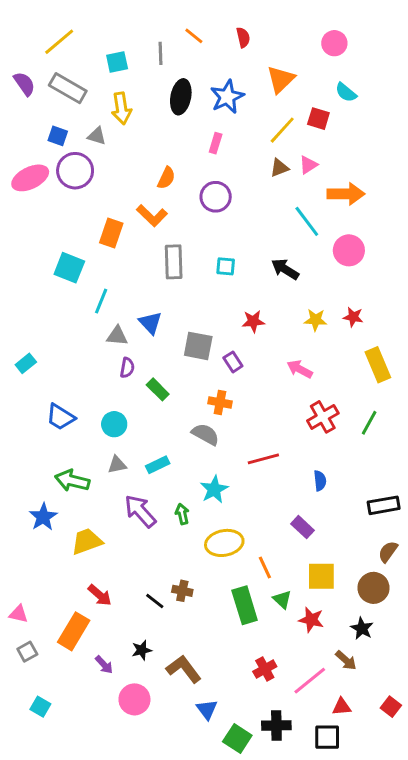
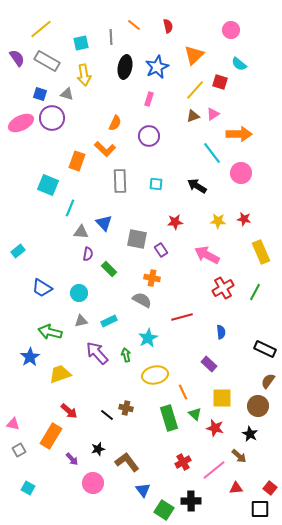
pink arrow: (300, 369) -> (207, 255), size x1.4
black rectangle: (384, 505) -> (265, 349), turned 35
black square: (327, 737) -> (260, 509), moved

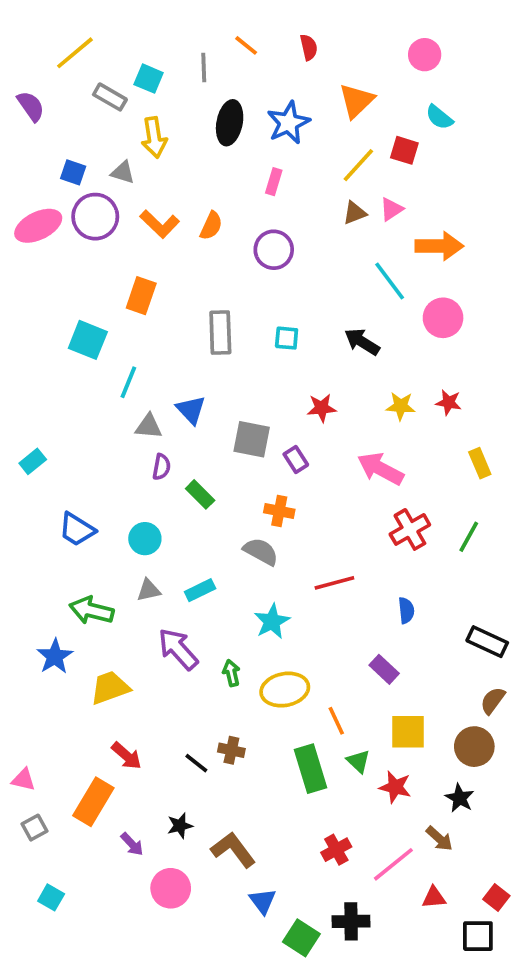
cyan square: (81, 43) -> (149, 79), turned 35
gray rectangle: (47, 61) -> (110, 97), moved, size x0.7
orange L-shape: (105, 149) -> (160, 224), moved
yellow rectangle: (261, 252) -> (480, 463), size x0.7
green arrow: (126, 355) -> (231, 673), moved

